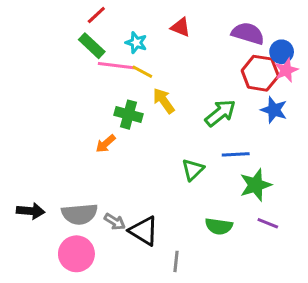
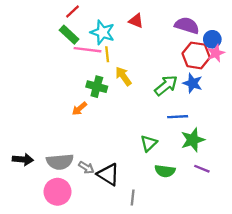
cyan star: (136, 43) -> (103, 32), size x1.5
yellow line: (142, 72) -> (107, 54), turned 56
blue star: (274, 110) -> (193, 83), moved
green triangle: (193, 170) -> (149, 143), moved

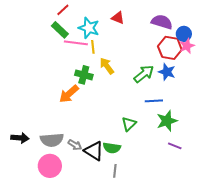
orange arrow: (79, 109) -> (69, 94), size x1.5
green semicircle: (165, 171) -> (112, 148), moved

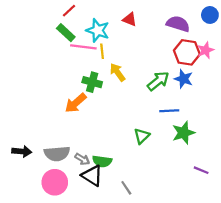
blue circle: (184, 34) -> (210, 15), moved
purple line: (175, 146) -> (201, 170), moved
green semicircle: (112, 148) -> (102, 161), moved
black triangle: (94, 151) -> (92, 176), moved
gray line: (115, 171) -> (126, 188), turned -40

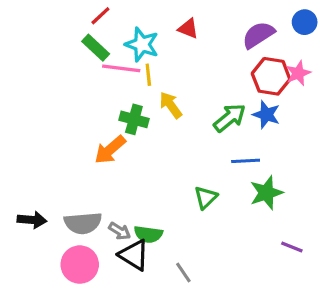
purple semicircle: (178, 24) -> (258, 35), turned -50

